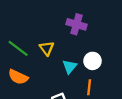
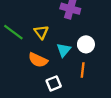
orange semicircle: (18, 77) -> (38, 60), moved

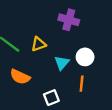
yellow triangle: (41, 32) -> (39, 44), turned 48
orange semicircle: (38, 60) -> (20, 77), moved

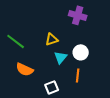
purple cross: (69, 20) -> (78, 15), moved
yellow triangle: (39, 44) -> (52, 39), moved

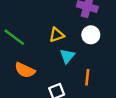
white circle: (81, 52) -> (91, 35), moved

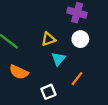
orange line: (87, 77) -> (77, 79), turned 32

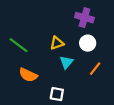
orange line: (77, 79) -> (95, 69), moved
white square: (48, 92) -> (57, 94), turned 32

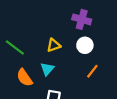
cyan triangle: (66, 62) -> (47, 69), moved
orange semicircle: (28, 75) -> (25, 78), turned 30

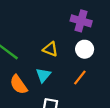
yellow triangle: (54, 45) -> (50, 49), turned 40
orange line: (92, 71) -> (80, 77), moved

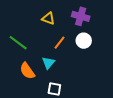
yellow triangle: (50, 49) -> (48, 18), moved
orange line: (80, 77) -> (59, 43), moved

